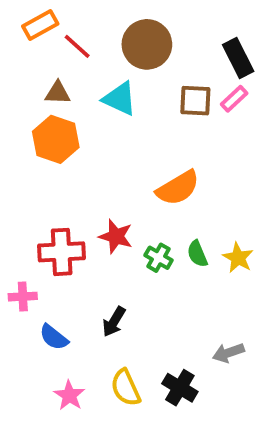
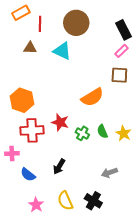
red line: (77, 46) -> (40, 24), turned 49
brown square: (195, 101) -> (119, 75), moved
orange hexagon: (56, 139) -> (22, 100), moved
gray arrow: (228, 353) -> (109, 173), moved

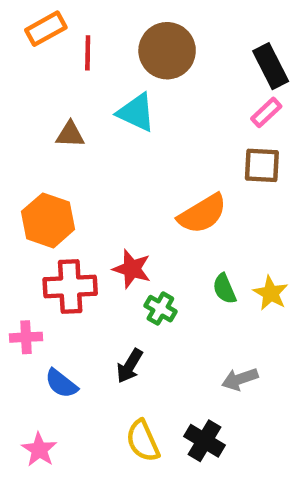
brown triangle: (30, 48) -> (70, 134), moved
green cross: (82, 133) -> (160, 309), moved
pink star: (36, 205) -> (39, 450), moved

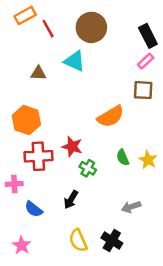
red line: (88, 53) -> (48, 29), turned -30

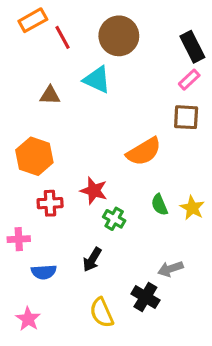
red cross: (38, 156) -> (50, 203), size x0.7
blue semicircle: (34, 209) -> (44, 272), turned -42
black cross: (112, 240) -> (145, 297), moved

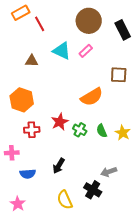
brown circle: (119, 36) -> (89, 21), moved
pink rectangle: (189, 80) -> (86, 51), moved
red star: (94, 191) -> (60, 122), turned 30
green cross: (114, 219) -> (80, 130), moved

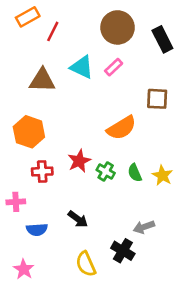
red line: (40, 24) -> (53, 31), turned 56
brown triangle: (32, 61) -> (42, 80), size x1.5
black arrow: (59, 166) -> (78, 219), turned -84

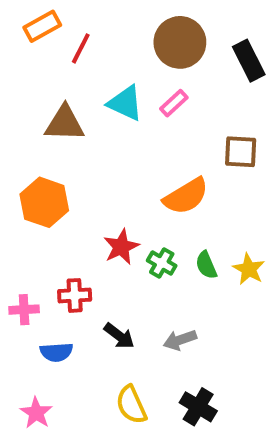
red cross: (42, 171) -> (75, 295), moved
gray arrow: (144, 227) -> (180, 340), moved
black cross: (123, 251) -> (198, 407), moved

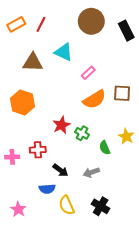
orange rectangle: (42, 26) -> (16, 24), moved
pink rectangle: (174, 103) -> (88, 73), moved
brown square: (241, 152) -> (122, 93), moved
green semicircle: (206, 265) -> (105, 148), moved
blue semicircle: (56, 352) -> (47, 189), moved

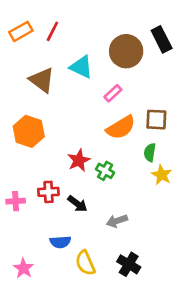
brown circle: (91, 21) -> (126, 51), moved
brown triangle: (33, 62) -> (42, 80), turned 35
green semicircle: (105, 148) -> (150, 152), moved, turned 32
black arrow: (60, 170) -> (77, 204), moved

